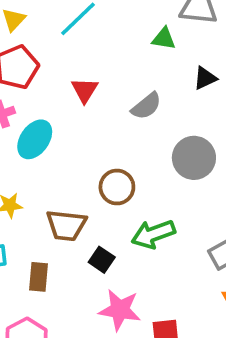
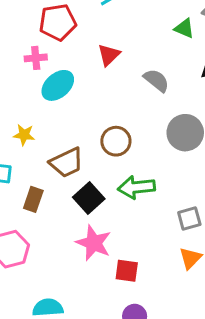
gray semicircle: (146, 106) -> (156, 80), turned -116
brown trapezoid: (66, 225) -> (67, 163), turned -45
black square: (102, 260) -> (89, 198), size x1.4

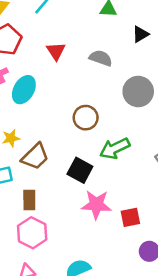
brown trapezoid: (67, 163) -> (35, 157), moved
brown rectangle: (33, 199) -> (29, 200), moved

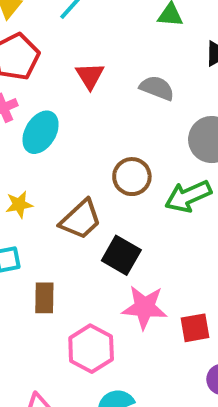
green arrow: (115, 148) -> (188, 196), moved
brown trapezoid: (35, 157) -> (81, 219), moved
pink hexagon: (32, 233) -> (91, 349), moved

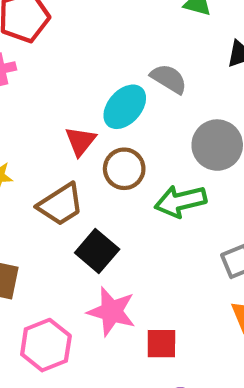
red triangle: (90, 76) -> (80, 141), moved
cyan ellipse: (41, 132) -> (125, 107), moved

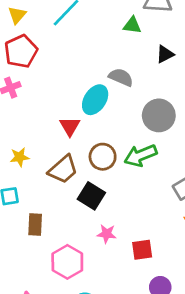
brown circle: (124, 169) -> (103, 157), moved
pink star: (112, 312) -> (107, 234), size x0.6

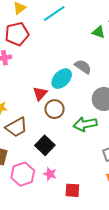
brown circle: (103, 157) -> (55, 109), moved
brown trapezoid: (63, 169) -> (16, 127), moved
pink hexagon: (67, 262) -> (23, 174), moved

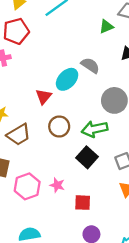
green triangle: (99, 32) -> (106, 27), turned -40
brown circle: (55, 109) -> (59, 126), moved
black square: (45, 145) -> (87, 157), moved

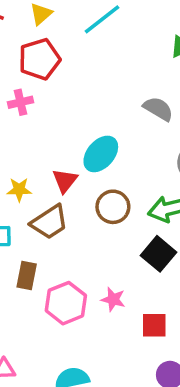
cyan ellipse: (67, 79) -> (101, 154), moved
red triangle: (44, 96) -> (65, 181), moved

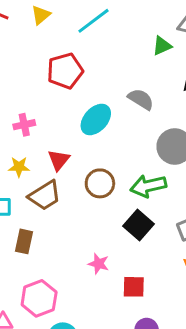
red pentagon: (39, 59) -> (65, 71), moved
pink cross: (20, 102) -> (24, 125), moved
cyan ellipse: (101, 154) -> (96, 119), moved
pink hexagon: (66, 303) -> (39, 298), moved

